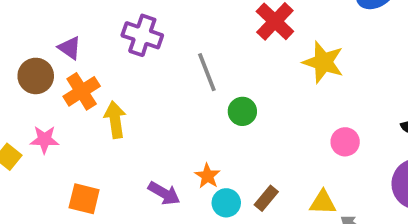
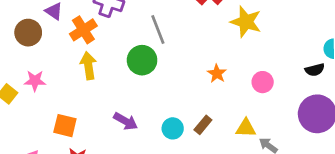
orange cross: (82, 91) -> (83, 30), moved
green circle: (242, 111) -> (142, 60), moved, size x1.4
orange star: (207, 176) -> (217, 74), moved

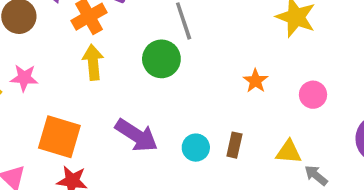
purple arrow: (126, 121) -> (137, 135), size x1.4
brown rectangle: (203, 125) -> (234, 145), turned -30
orange square: (65, 126) -> (59, 137), size x1.4

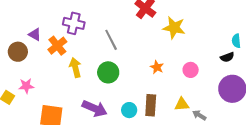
green circle: (161, 59) -> (108, 72), moved
yellow arrow: (93, 62) -> (75, 68), moved
brown rectangle: (234, 145) -> (151, 105), size x1.5

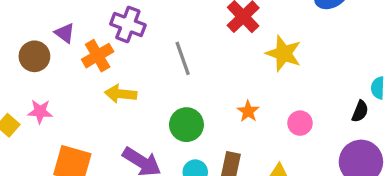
black semicircle: (227, 57) -> (360, 111), turned -56
yellow arrow: (75, 68) -> (121, 94), turned -78
green circle: (108, 72) -> (186, 125), moved

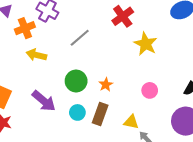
gray line: (183, 58) -> (80, 38), turned 60
orange star: (248, 111) -> (106, 85), moved

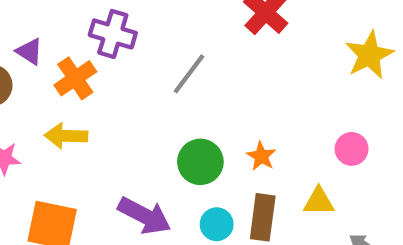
yellow star: (146, 44) -> (369, 55), moved, turned 30
yellow arrow: (36, 55) -> (66, 136), moved
yellow triangle: (131, 122) -> (319, 201), moved

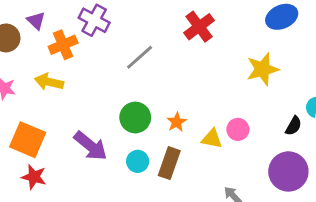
yellow triangle: (319, 201) -> (212, 139), moved

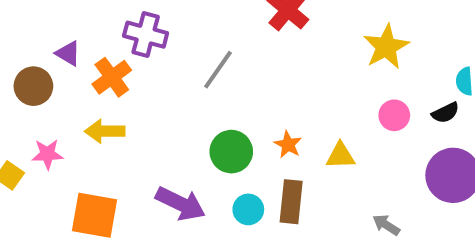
black semicircle: (294, 126) -> (445, 113), turned 48
pink circle: (238, 129) -> (394, 115), moved

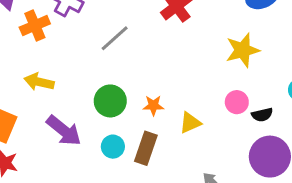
black semicircle: (445, 113) -> (262, 115), moved
yellow arrow: (105, 131) -> (39, 82), moved
orange star: (288, 145) -> (153, 106), turned 30
yellow triangle: (340, 156) -> (190, 123), turned -35

